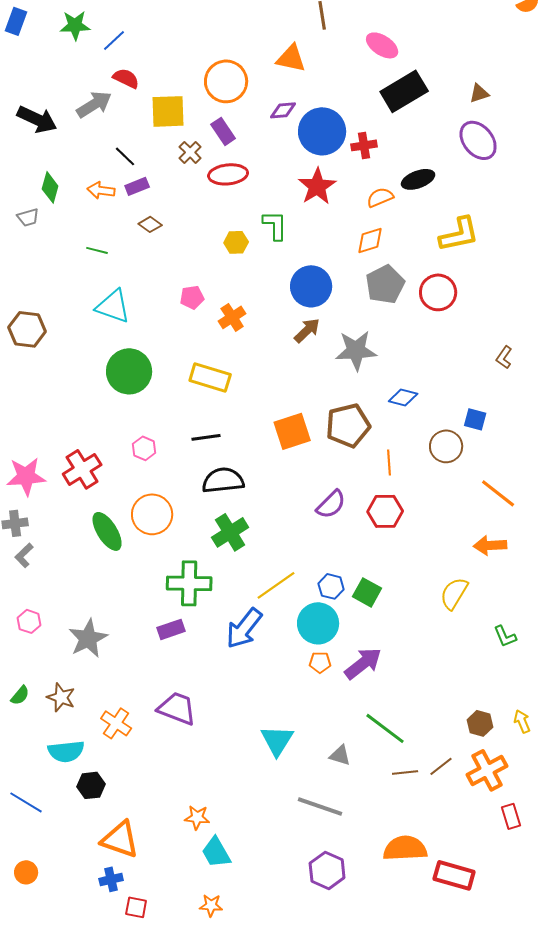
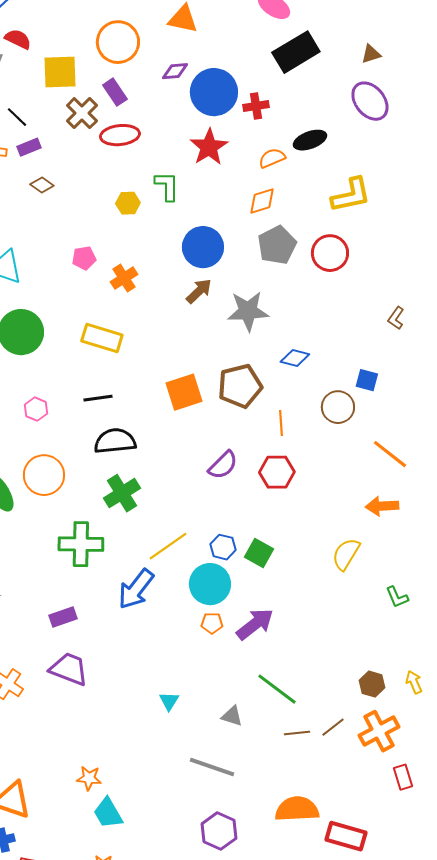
brown cross: (190, 152) -> (82, 113), size x1.4
purple rectangle: (171, 629) -> (63, 617), moved
cyan triangle: (277, 740) -> (169, 701), size x0.6

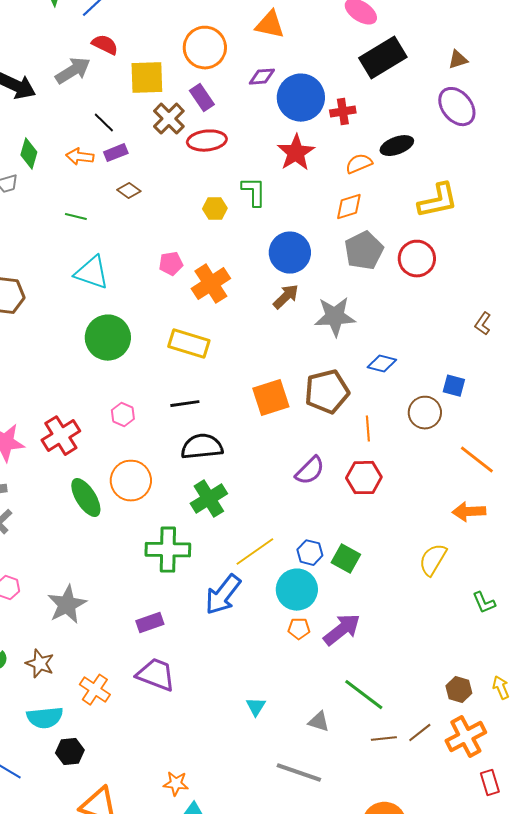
orange cross: (124, 278) -> (211, 284), size x1.4

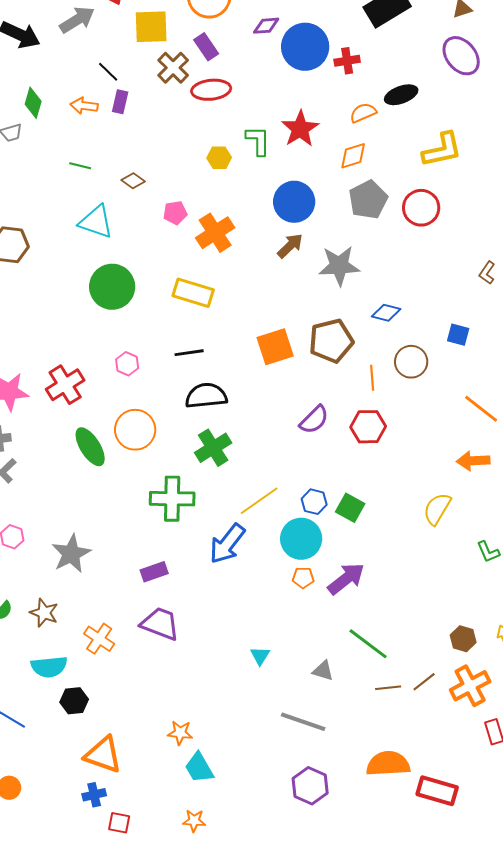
purple rectangle: (116, 153) -> (120, 102), turned -55
red star: (296, 153) -> (300, 129), moved
brown diamond: (129, 191) -> (133, 181), moved
brown circle: (425, 413) -> (411, 362), moved

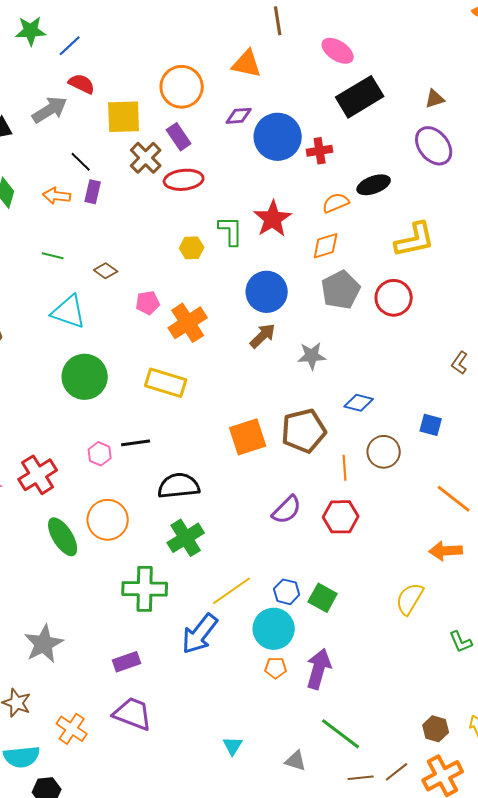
gray star: (339, 266) -> (312, 356), size x0.7
black line: (189, 353) -> (136, 443), moved
purple arrow: (346, 579) -> (319, 669), turned -36

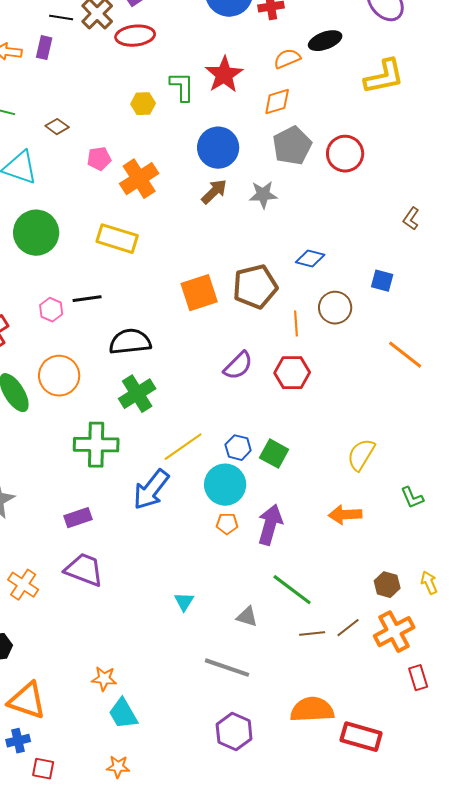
black line: (81, 162) -> (61, 18), moved, turned -35
yellow L-shape: (415, 240) -> (384, 77), moved
gray star: (312, 356) -> (263, 195), moved
orange arrow: (446, 551) -> (345, 515), moved

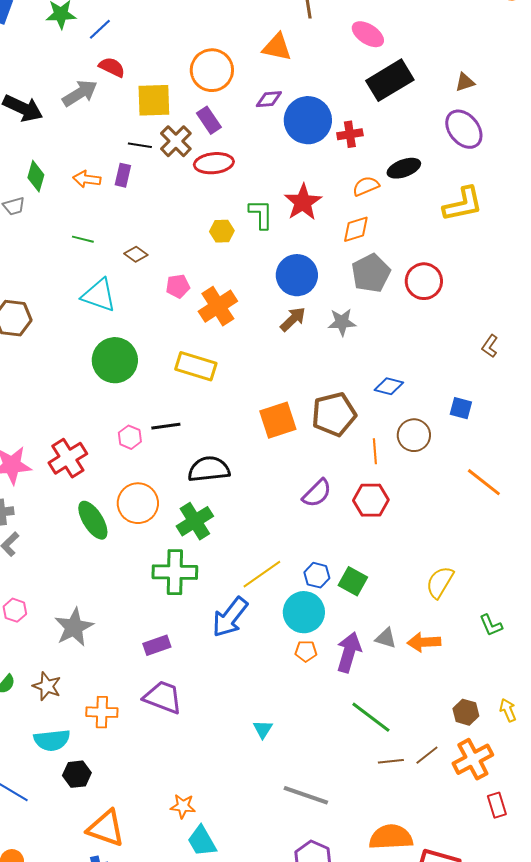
green cross: (137, 394) -> (195, 521), moved
orange cross: (23, 585) -> (102, 712), turned -32
gray triangle: (247, 617) -> (386, 638), moved

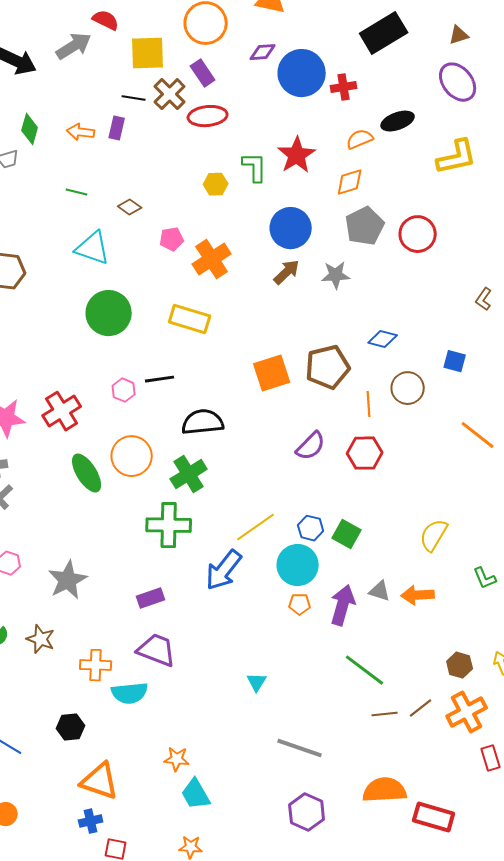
cyan semicircle: (52, 740) -> (130, 693), moved

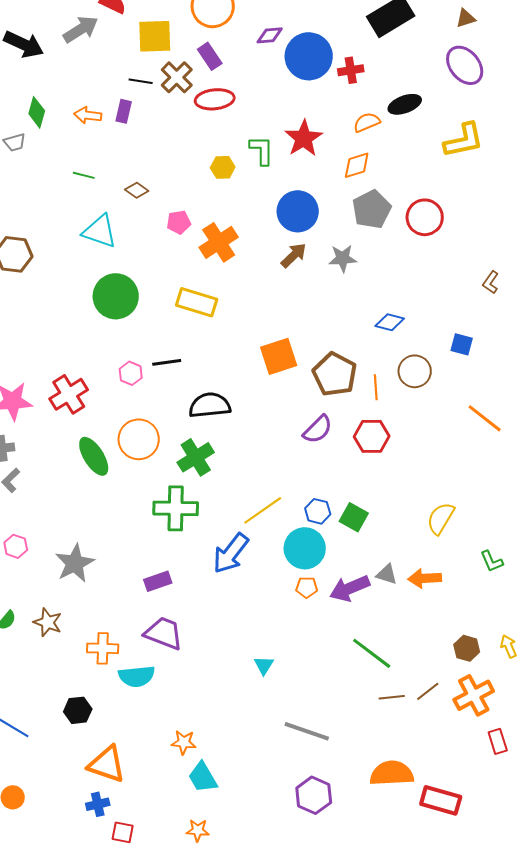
brown pentagon: (328, 367) -> (335, 374), moved, turned -30
purple arrow: (343, 605) -> (350, 588), turned -129

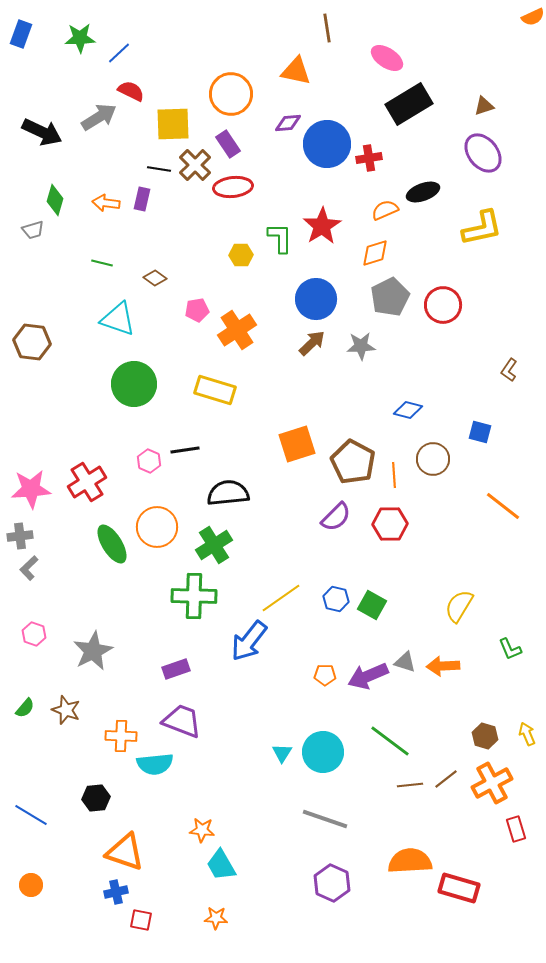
cyan circle: (305, 548) -> (323, 752), moved

